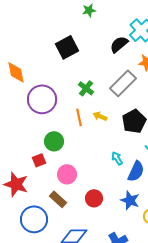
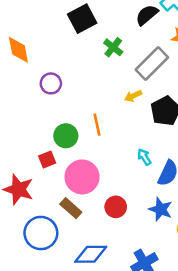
green cross: (86, 88) -> (113, 47), moved
purple circle: (42, 99) -> (51, 83), size x0.6
yellow arrow: (100, 116) -> (133, 96), moved, turned -48
orange line: (79, 117) -> (97, 125), moved
pink circle: (67, 174) -> (82, 177), size x1.4

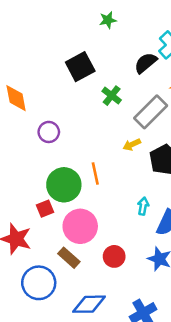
green circle: (66, 136) -> (64, 185), size x1.4
cyan arrow: (144, 157) -> (143, 206), turned 42

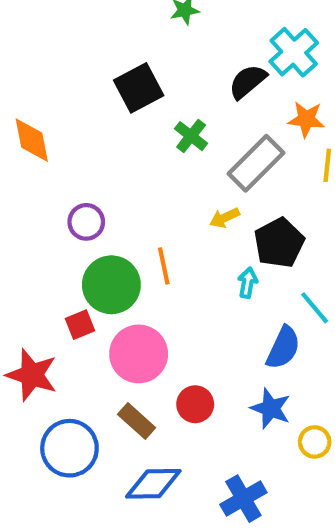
purple circle: (49, 132) -> (86, 222), moved
cyan arrow: (143, 206) -> (248, 283), moved
brown rectangle: (69, 258) -> (137, 421), moved

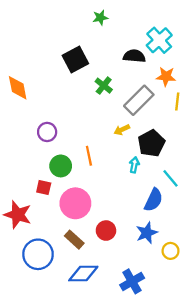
black semicircle: (248, 82) -> (134, 56), turned 45
green circle: (111, 285) -> (61, 166), size x0.7
red square: (80, 325) -> (44, 187), turned 35
blue star: (271, 408) -> (147, 233), turned 30

